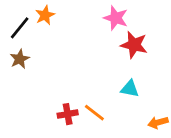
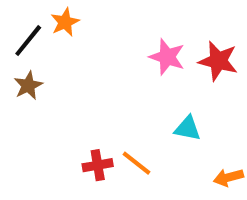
pink star: (116, 18) -> (167, 57), moved
red star: (134, 45) -> (218, 61), moved

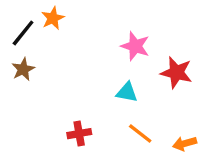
red star: (218, 61) -> (176, 73), moved
cyan triangle: (188, 128) -> (127, 92), moved
orange line: (136, 163) -> (140, 134), moved

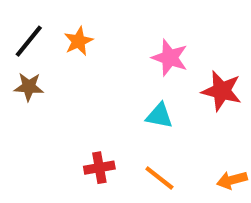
orange star: (53, 18) -> (79, 41), moved
brown star: (23, 69) -> (29, 87), turned 30
orange line: (140, 134) -> (159, 178), moved

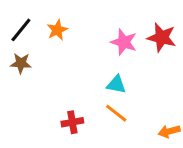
red star: (222, 91) -> (162, 38), moved
orange line: (159, 178) -> (116, 113), moved

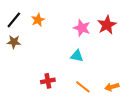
red star: (162, 38) -> (107, 25), turned 30
orange line: (116, 113) -> (83, 87), moved

